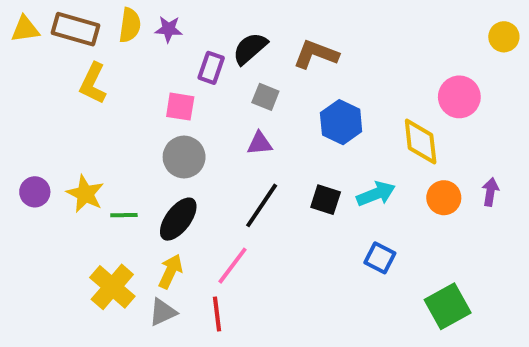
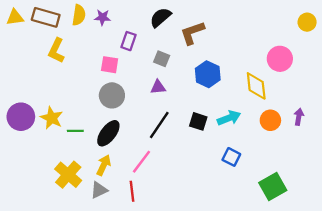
black semicircle: (250, 48) -> (160, 17), moved
brown L-shape: (316, 54) -> (192, 33), turned -40
purple circle: (35, 192) -> (21, 117), size x1.5

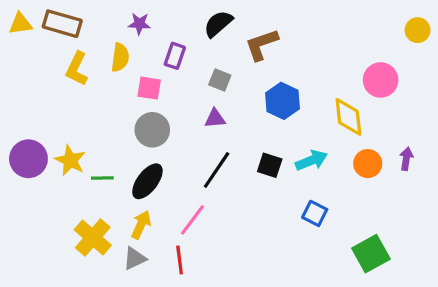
yellow semicircle: (79, 15) -> (120, 57), moved

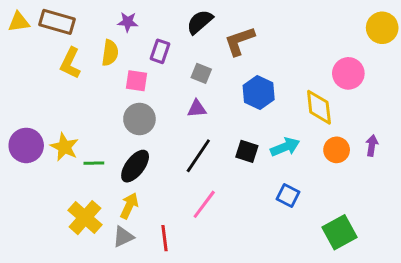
yellow circle: (418, 30) -> (382, 28), size x1.4
pink line: (192, 220) -> (204, 204), moved

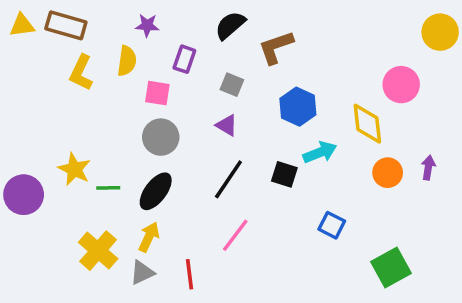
purple triangle: (197, 109) -> (227, 125), turned 36
purple circle: (26, 145) -> (24, 195), moved
cyan arrow: (285, 147) -> (320, 152), moved

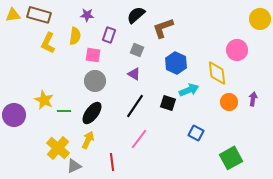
gray triangle: (142, 273) -> (74, 166), moved

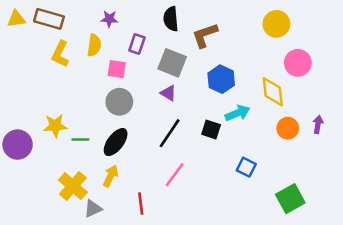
black semicircle: (136, 15) -> (171, 19), turned -54
yellow circle: (260, 19) -> (276, 24), moved
gray square: (137, 50) -> (172, 63), size x1.6
yellow star: (44, 100) -> (55, 126), turned -30

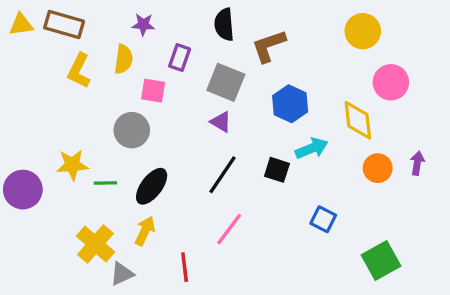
gray circle: (119, 102) -> (132, 130), moved

